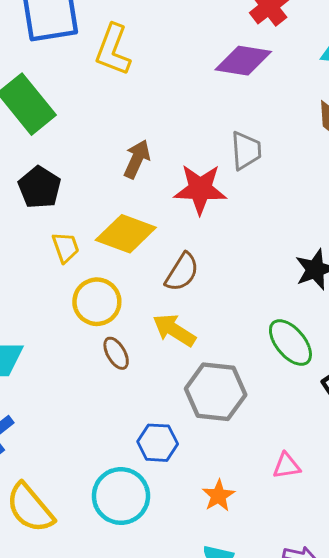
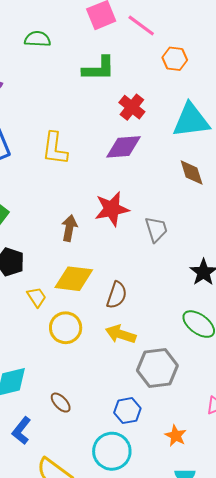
yellow L-shape: (113, 50) -> (55, 148), moved
gray trapezoid: (246, 151) -> (156, 229), moved
red star: (200, 189) -> (112, 209), moved
brown ellipse: (116, 353) -> (61, 403), moved

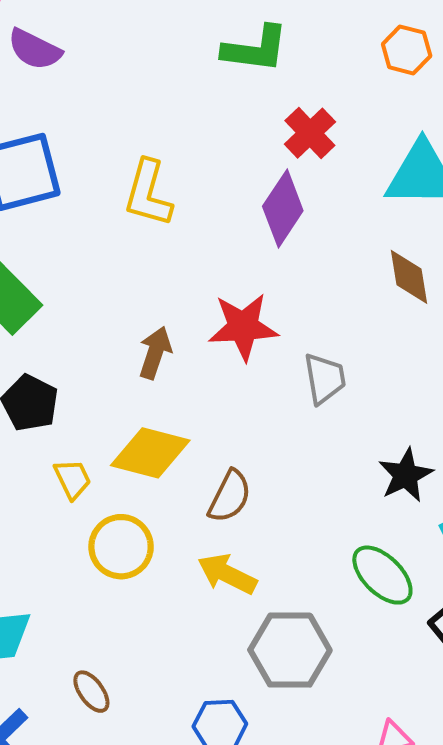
purple diamond: (124, 147) -> (283, 209), turned -60

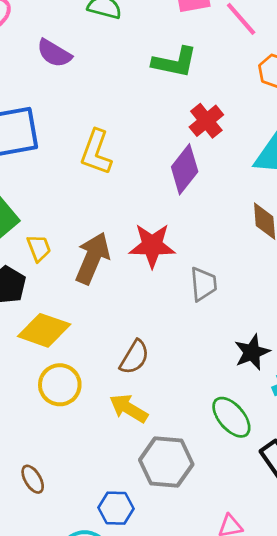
purple semicircle: (35, 49) -> (54, 53), moved
brown arrow: (155, 353) -> (92, 258), size x1.5
yellow diamond: (150, 453) -> (44, 330), moved
yellow trapezoid: (72, 479) -> (39, 248), moved

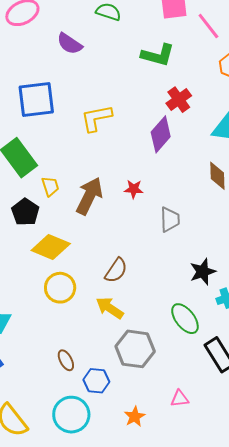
yellow L-shape: (96, 152) -> (96, 118), turned 56
red star: (152, 246) -> (134, 189), size x0.6
brown ellipse: (33, 479) -> (66, 360), moved

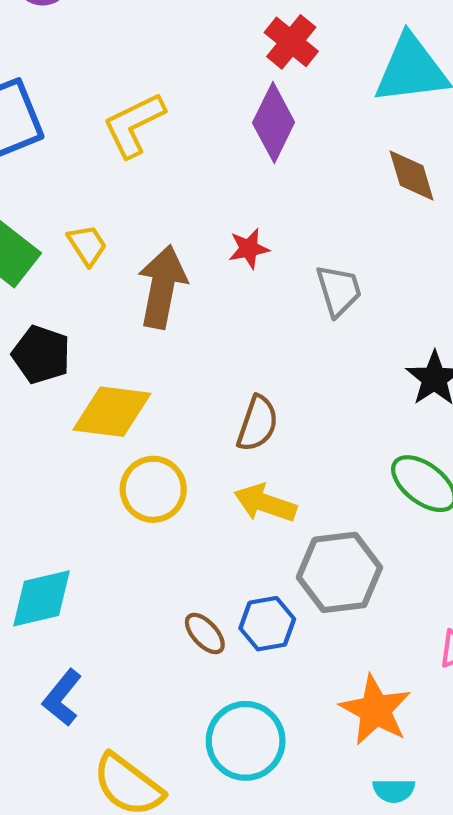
yellow trapezoid: (50, 186) -> (87, 245), moved
blue hexagon: (96, 381) -> (267, 624), moved
orange star: (135, 417) -> (375, 710), size x1.6

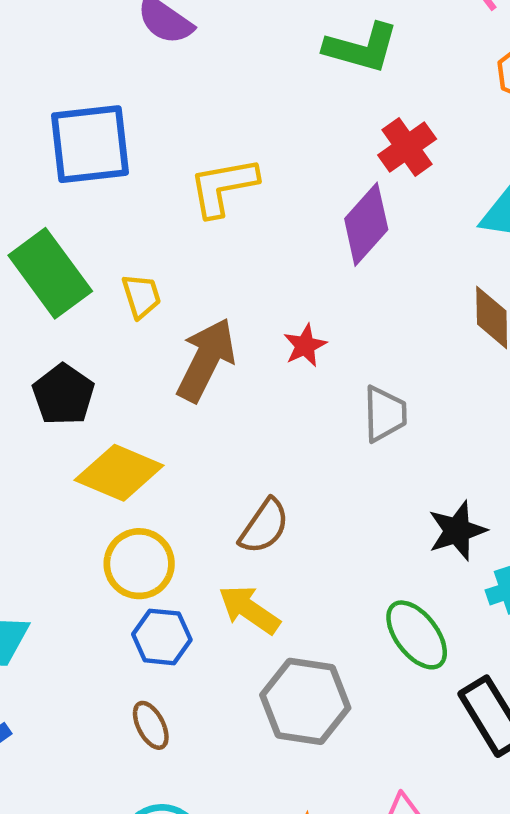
red star: (249, 249) -> (305, 346), turned -30
blue hexagon: (267, 624) -> (162, 637), moved

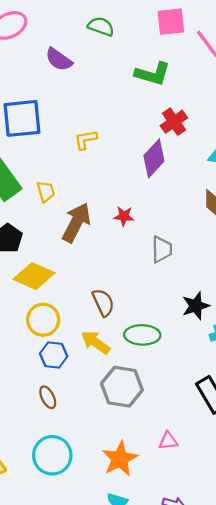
yellow L-shape: (223, 187) -> (86, 140), size x0.7
red star: (305, 346) -> (124, 216), turned 30
brown semicircle: (264, 526) -> (103, 303), turned -60
green ellipse: (417, 635) -> (142, 335), moved, turned -52

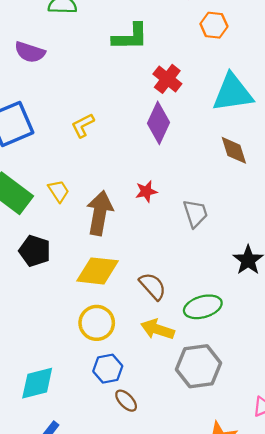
yellow diamond: (34, 276) -> (97, 271), moved
blue hexagon: (54, 355) -> (108, 369), moved

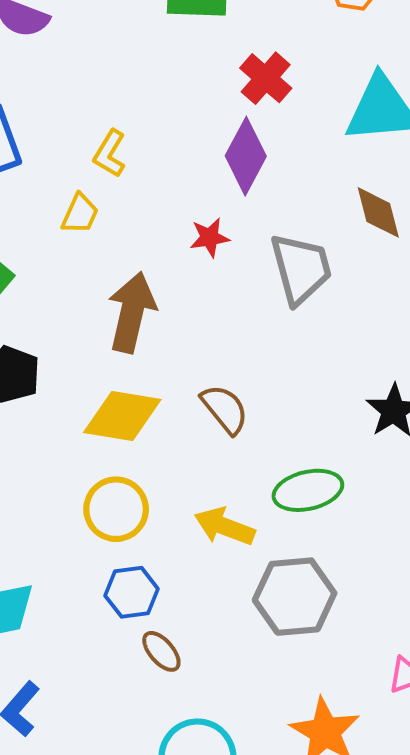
yellow L-shape: (83, 125) -> (110, 154), turned -35
yellow trapezoid: (59, 191) -> (80, 214), moved, turned 55
red star: (146, 191) -> (210, 237), moved
gray trapezoid: (195, 213) -> (301, 269), moved, size x1.4
brown semicircle: (153, 286) -> (225, 409), moved

